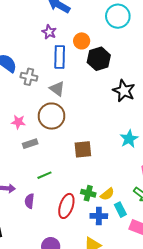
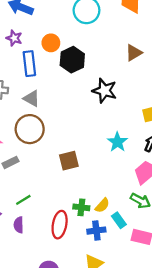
green line: (44, 175) -> (23, 200), moved

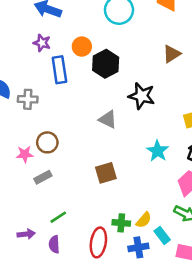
gray triangle: (31, 98) -> (108, 119), moved
brown circle: (30, 129) -> (47, 142), moved, size x0.7

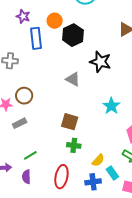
brown square: (106, 173) -> (70, 122), turned 30
green cross: (121, 223) -> (74, 145), moved

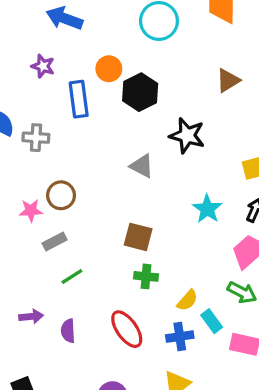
purple star: (23, 16) -> (43, 66), moved
green line: (30, 155) -> (72, 276), moved
red ellipse: (61, 177) -> (127, 329), turned -45

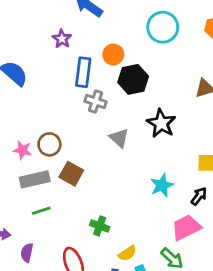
gray cross: (36, 138) -> (96, 101), moved
brown square: (138, 237) -> (71, 174), moved
gray rectangle: (55, 241) -> (35, 179), size x1.5

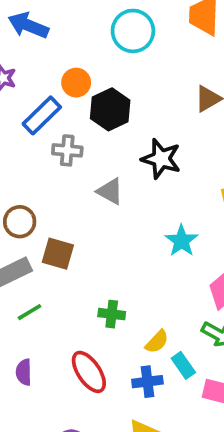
blue rectangle: (83, 72) -> (42, 115), turned 52

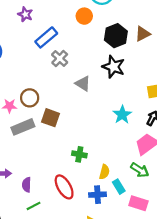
orange circle: (76, 83) -> (84, 16), moved
black hexagon: (110, 109) -> (116, 36), moved
gray cross: (67, 150) -> (60, 58), turned 35
green line: (30, 312) -> (34, 206), moved
yellow semicircle: (157, 342) -> (104, 172), turned -32

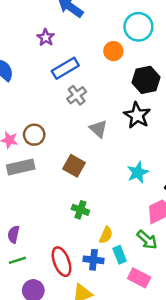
brown square: (51, 118) -> (74, 166), moved
red ellipse: (64, 187) -> (62, 262), moved

